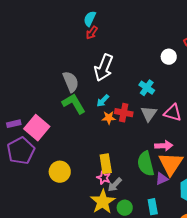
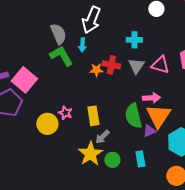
cyan cross: (147, 88) -> (134, 40), turned -35
cyan arrow: (103, 101) -> (82, 45), moved, turned -40
pink star: (104, 178) -> (65, 113), moved

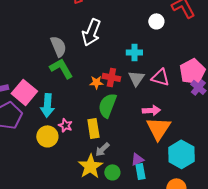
cyan arrow: (82, 45) -> (47, 105), moved, size x1.6
green semicircle: (133, 116) -> (107, 105), moved, turned 35
purple triangle: (149, 131) -> (137, 159), moved

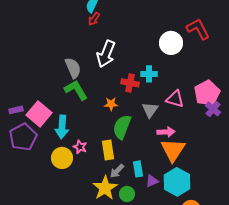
white circle: (156, 21) -> (171, 43), size x1.5
red cross: (111, 77) -> (130, 83), moved
gray triangle: (136, 78) -> (150, 110), moved
cyan hexagon: (181, 154) -> (177, 182), moved
cyan rectangle: (140, 171) -> (138, 169), moved

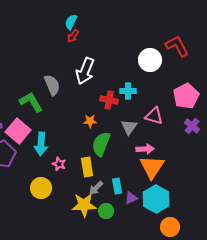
green L-shape: (76, 90) -> (31, 102), moved
pink pentagon: (207, 93) -> (186, 96), moved
yellow circle: (62, 158) -> (41, 188), moved
yellow star: (105, 188) -> (84, 205), turned 30

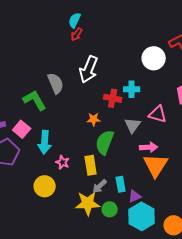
pink square: (18, 131) -> (22, 129), size x0.7
cyan hexagon: (156, 199) -> (142, 216), moved

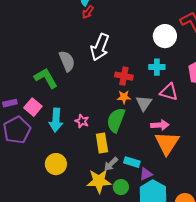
cyan cross: (132, 89) -> (157, 67), moved
orange star: (94, 119) -> (124, 97), moved
pink star: (63, 162) -> (82, 121), moved
cyan rectangle: (121, 184) -> (132, 162), turned -63

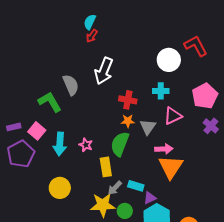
pink triangle: (169, 92) -> (173, 116), turned -42

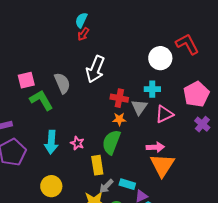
gray triangle: (148, 127) -> (139, 107), moved
pink square: (37, 131) -> (26, 80), moved, turned 36

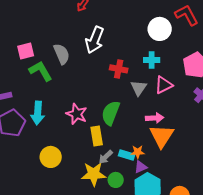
gray triangle: (139, 107) -> (139, 88), moved
orange star: (119, 119) -> (138, 152), moved
cyan arrow: (51, 142) -> (38, 113), moved
pink star: (77, 143) -> (77, 114), size x1.5

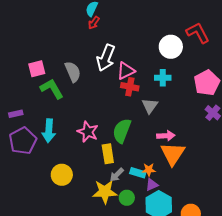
pink triangle: (164, 85) -> (126, 71), moved

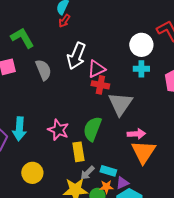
cyan cross: (163, 78) -> (141, 69), moved
green L-shape: (52, 89) -> (22, 38), moved
gray triangle: (150, 106) -> (120, 104), size x1.5
orange star: (149, 170) -> (106, 187), moved

